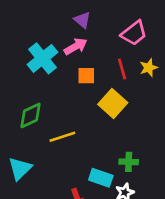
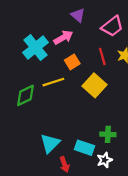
purple triangle: (82, 20) -> (78, 15), moved
orange square: (86, 76) -> (72, 62), turned -32
yellow line: (62, 137) -> (53, 82), moved
cyan triangle: (20, 169) -> (50, 143), moved

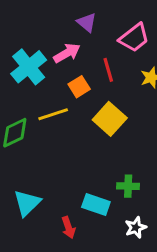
red line: (102, 56) -> (108, 70), moved
cyan triangle: (50, 143) -> (27, 203), moved
white star: (105, 160) -> (136, 227), moved

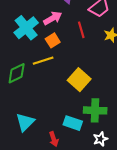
orange square: (79, 87) -> (53, 40), moved
yellow square: (110, 119) -> (79, 80), moved
green cross: (128, 186) -> (95, 110), size x1.5

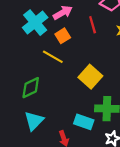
yellow line: (43, 61) -> (53, 57), turned 48
green diamond: (17, 73) -> (31, 88), moved

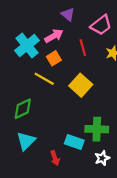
yellow square: (90, 77) -> (81, 85), moved

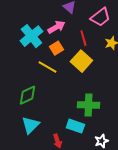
yellow square: (81, 85) -> (81, 61), moved
green cross: (97, 129) -> (88, 105), moved

